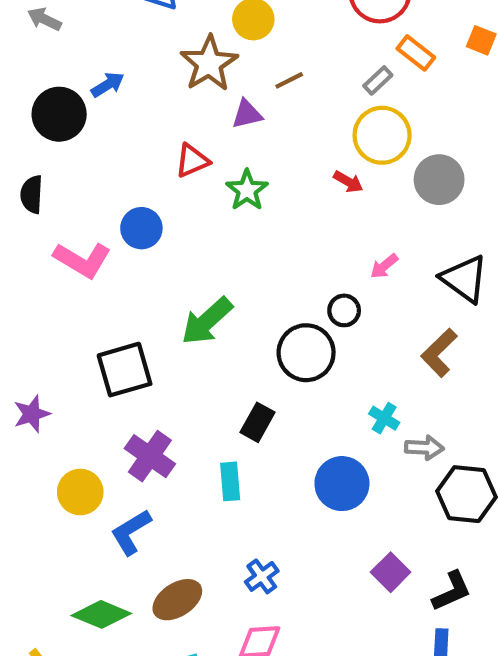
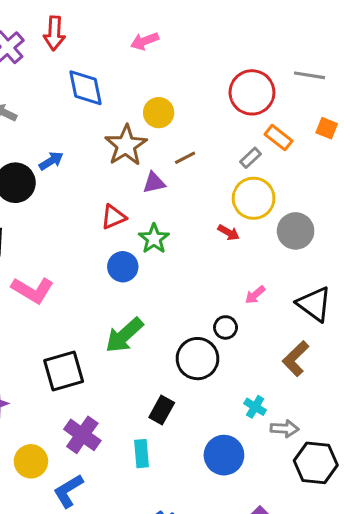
blue circle: (141, 228) -> (123, 267), moved

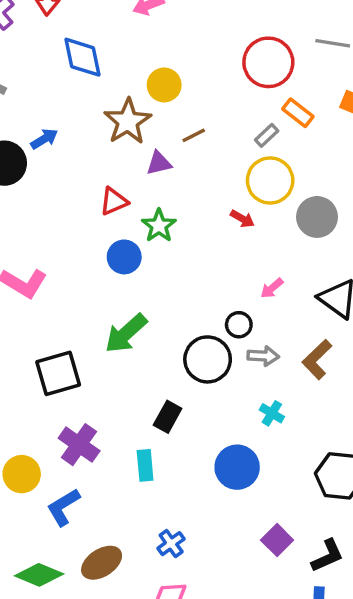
gray arrow: (285, 429) -> (263, 356), moved

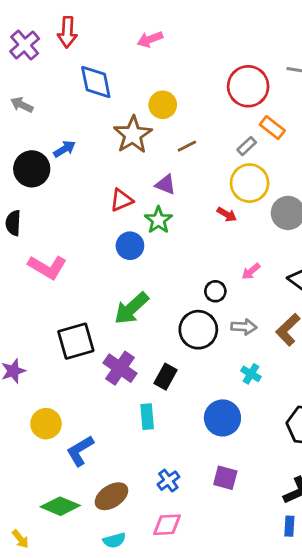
purple triangle: (159, 163) -> (166, 185), moved, turned 35
black circle: (239, 325) -> (215, 291), moved
purple cross: (79, 445) -> (120, 368), moved
purple square: (277, 540) -> (225, 478), moved, turned -30

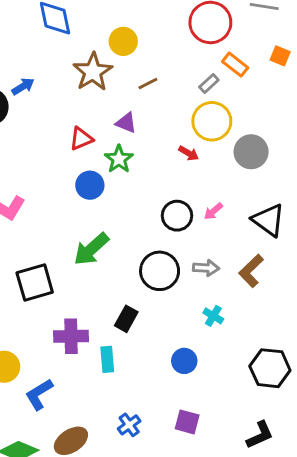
black circle: (215, 291) -> (177, 216), moved, size x1.4
purple cross: (120, 368) -> (71, 336), moved, turned -36
blue circle: (222, 418) -> (184, 361), size x0.7

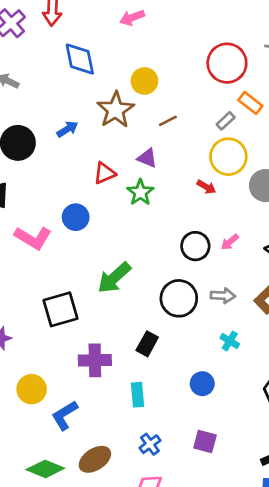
blue arrow: (23, 86) -> (67, 129), moved
blue circle: (90, 185) -> (76, 217), moved
cyan rectangle: (107, 359) -> (138, 395), moved

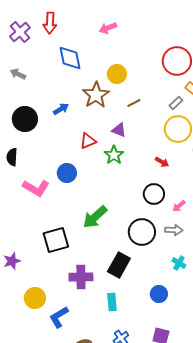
red arrow: (206, 187) -> (162, 162), moved
pink arrow: (230, 242) -> (179, 206), moved
black rectangle: (147, 344) -> (119, 265), size x1.4

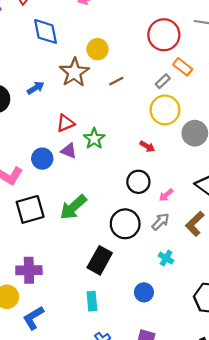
purple triangle: (119, 130) -> (69, 151), moved
gray arrow: (174, 230) -> (161, 222), turned -48
black square: (56, 240) -> (30, 209), moved
purple cross: (81, 277) -> (29, 270), moved

